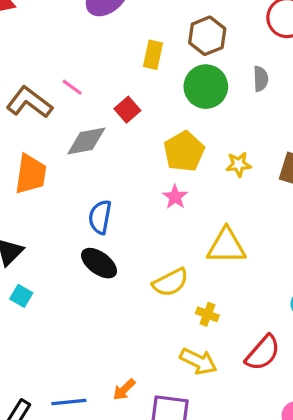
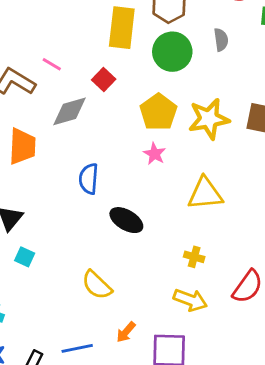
yellow rectangle: (153, 55) -> (122, 28), size x1.6
yellow star: (239, 164) -> (209, 119), size x1.8
black ellipse: (99, 263) -> (126, 220), moved
yellow semicircle: (171, 282) -> (97, 285), moved, turned 76

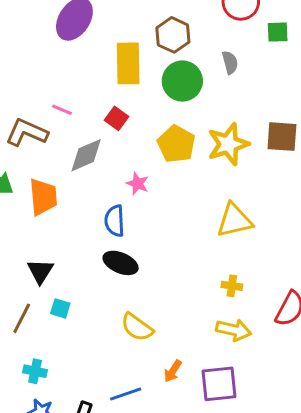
pink star: (155, 154) -> (138, 184), moved
black ellipse: (126, 220) -> (121, 263), moved

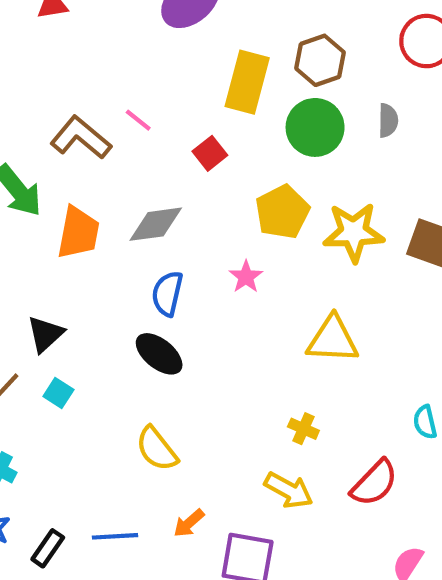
gray diamond: (86, 155) -> (156, 224), moved
pink star: (138, 184) -> (246, 277), moved

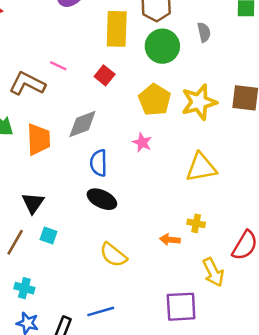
yellow arrow: (289, 490) -> (213, 272), moved, turned 48
orange arrow: (189, 523) -> (170, 240), moved, turned 60

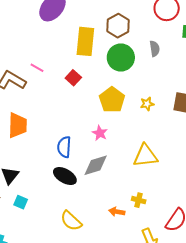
yellow star: (199, 102) -> (147, 104), size x0.5
gray diamond: (82, 124) -> (96, 165), moved

